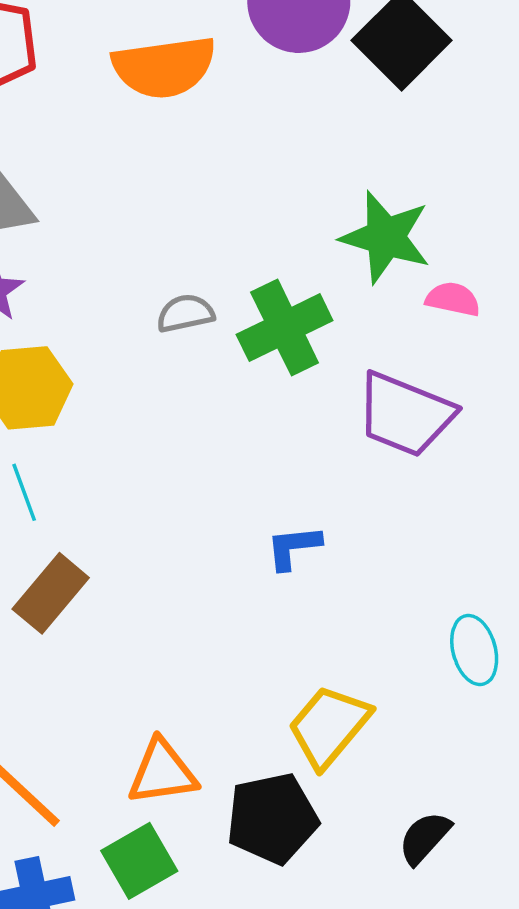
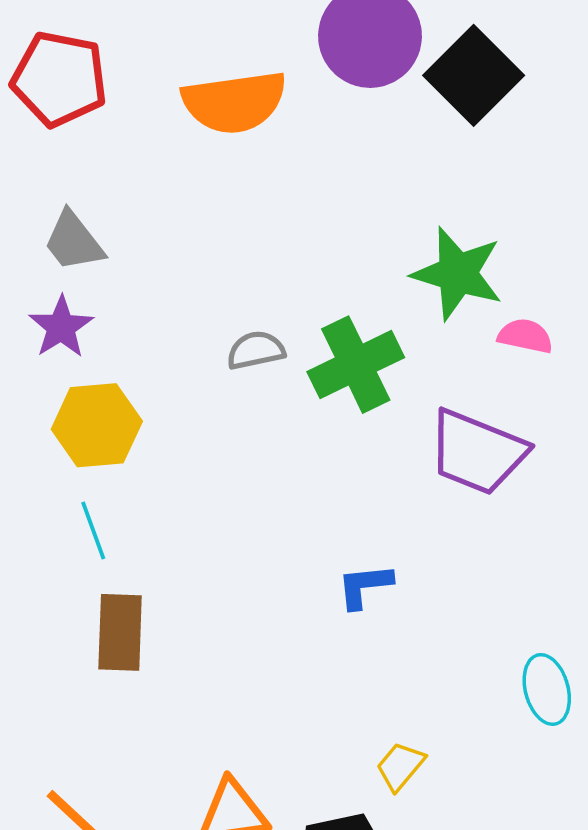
brown rectangle: (51, 593) -> (120, 632), turned -38
yellow trapezoid: (329, 726) -> (400, 766), size x0.6

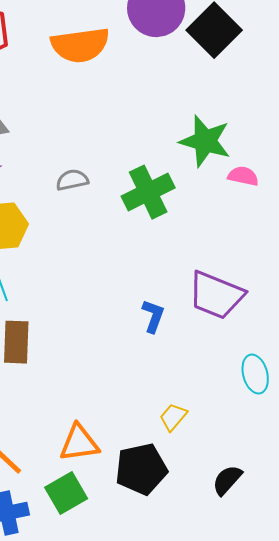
gray semicircle: (256, 350) -> (72, 180), moved
purple trapezoid: (477, 452) -> (216, 295), moved
blue L-shape: (365, 586) -> (153, 316), turned 116

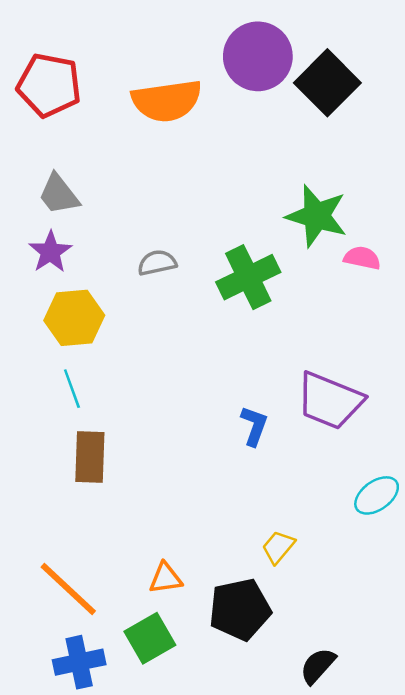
cyan ellipse: (255, 374) -> (377, 495), turned 69
orange triangle: (79, 443) -> (165, 578), size x0.7
black semicircle: (227, 480) -> (318, 666), moved

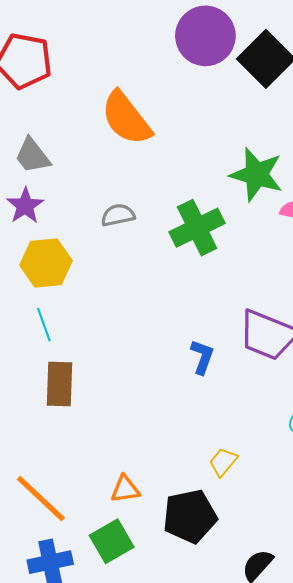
orange semicircle: (167, 101) -> (126, 118), moved, turned 60

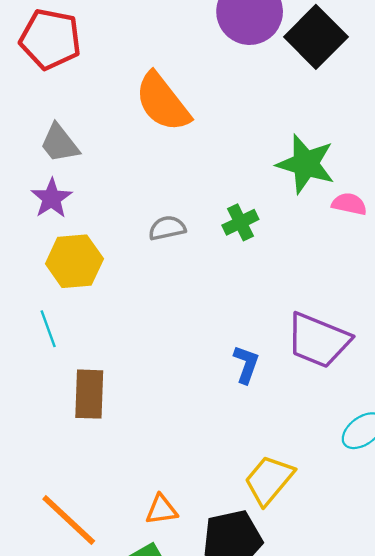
gray semicircle: (118, 215) -> (167, 228), moved
green cross: (197, 228) -> (240, 222), size x0.6
cyan line: (44, 325) -> (48, 329), moved
yellow trapezoid: (223, 462) -> (269, 480), size x1.6

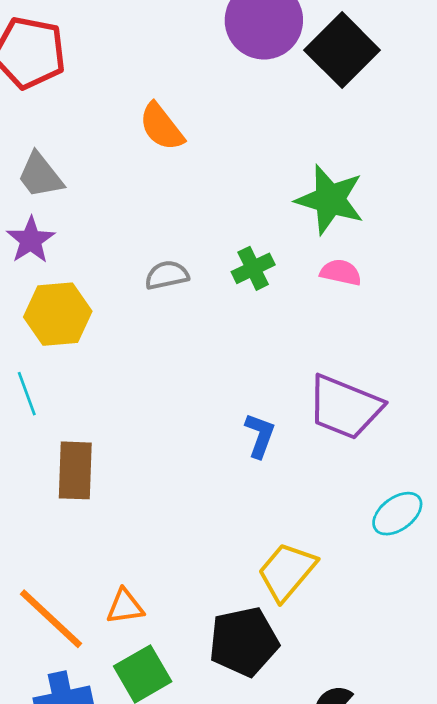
orange semicircle: (163, 102) -> (161, 127), size x0.7
pink semicircle: (349, 204) -> (341, 272), moved
orange triangle: (161, 510) -> (125, 607), moved

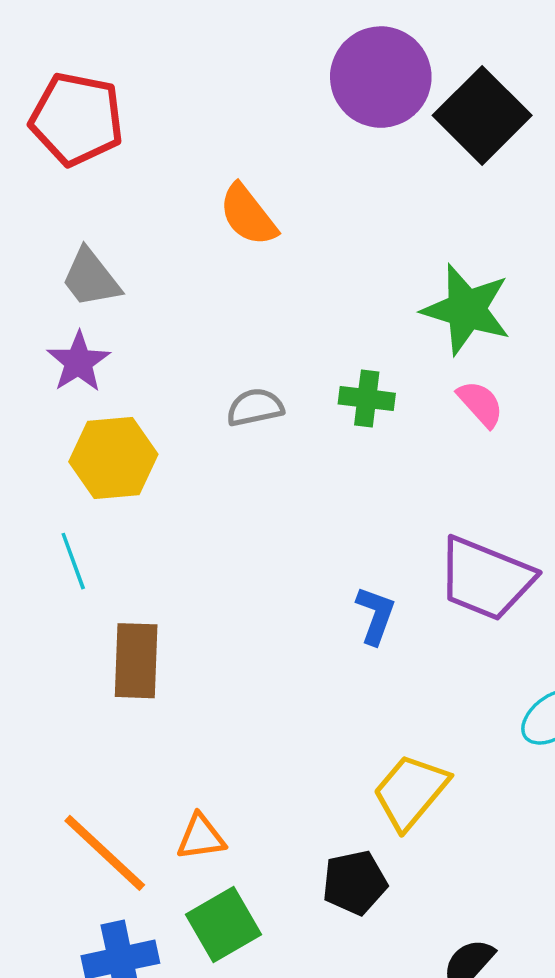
green cross: (253, 268) -> (367, 399), turned 33
pink semicircle: (341, 272) -> (480, 404), turned 36
black pentagon: (244, 642) -> (355, 883), size x0.7

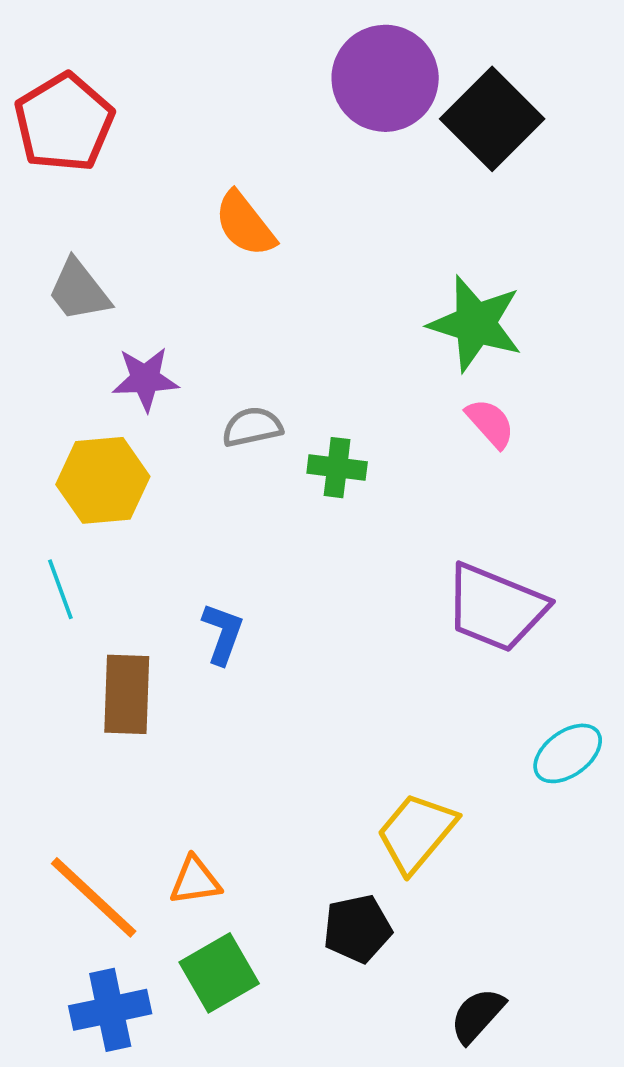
red pentagon: (77, 119) -> (64, 123), turned 30
purple star: (78, 362) -> (145, 379), moved, turned 30
green cross: (367, 399) -> (337, 468), moved
blue L-shape: (376, 615) -> (223, 634), moved

